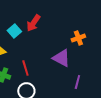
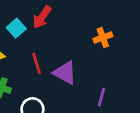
purple triangle: (61, 58) -> (65, 73), moved
red line: (25, 68) -> (37, 63), moved

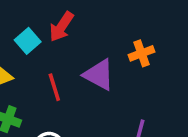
purple triangle: (65, 73) -> (99, 75), moved

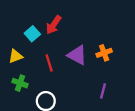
orange cross: (142, 53) -> (104, 53), moved

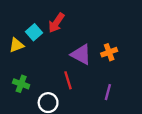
yellow triangle: (16, 56) -> (16, 45), moved
red line: (49, 63) -> (68, 80), moved

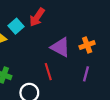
purple line: (108, 92) -> (86, 74), moved

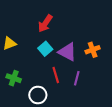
cyan square: (16, 26) -> (45, 49), moved
purple line: (86, 74) -> (77, 78), moved

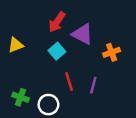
purple triangle: (67, 52) -> (82, 34), moved
green cross: (14, 78) -> (20, 97), moved

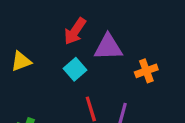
purple triangle: (82, 34) -> (108, 47), turned -30

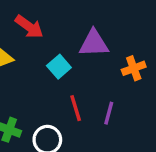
red arrow: (75, 31) -> (29, 27), moved, turned -88

